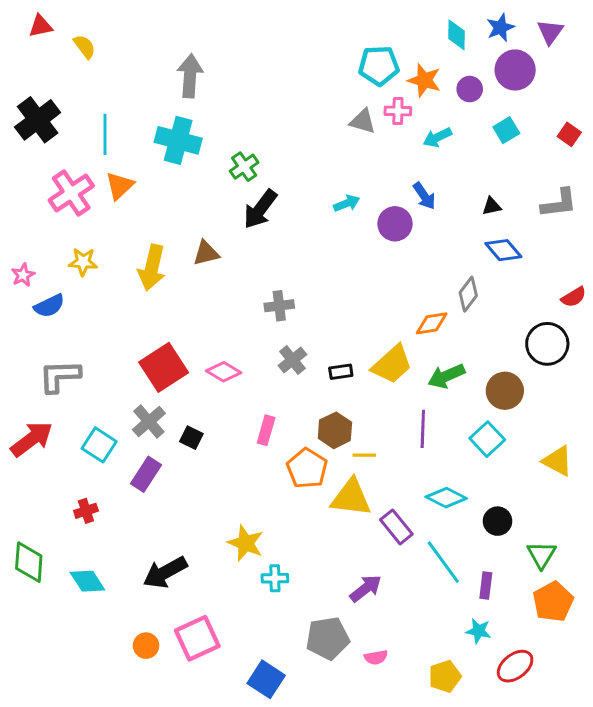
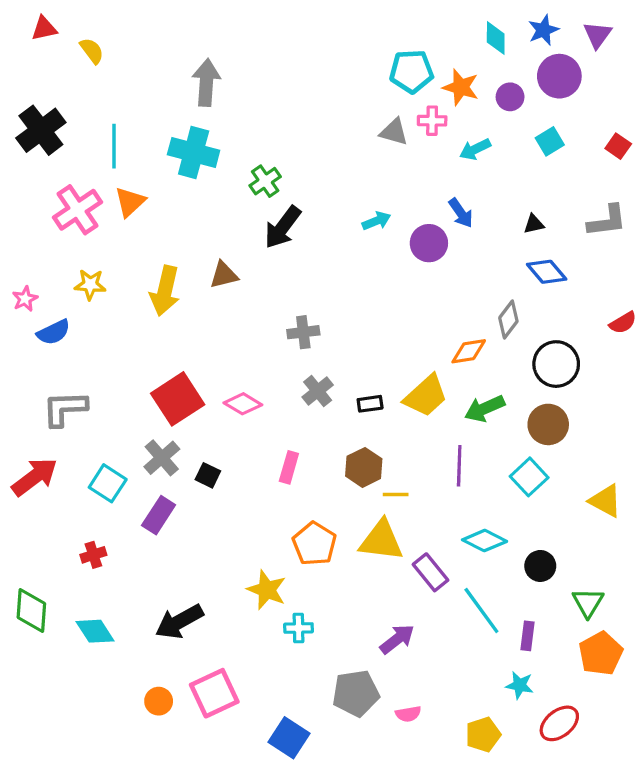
black circle: (547, 344) -> (556, 364), moved
orange pentagon: (307, 468) -> (314, 544), moved

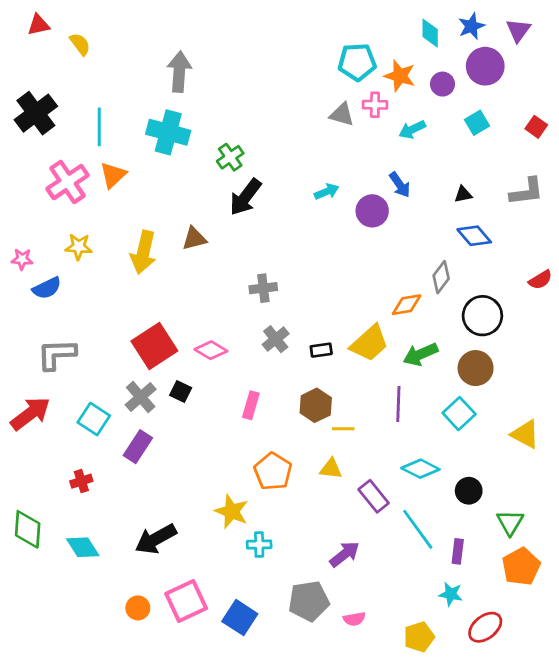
pink star: (25, 299) -> (22, 259), turned 30
black square: (208, 475) -> (181, 391), moved
yellow triangle: (381, 541) -> (331, 469), size x0.6
blue square: (289, 738) -> (240, 618), moved

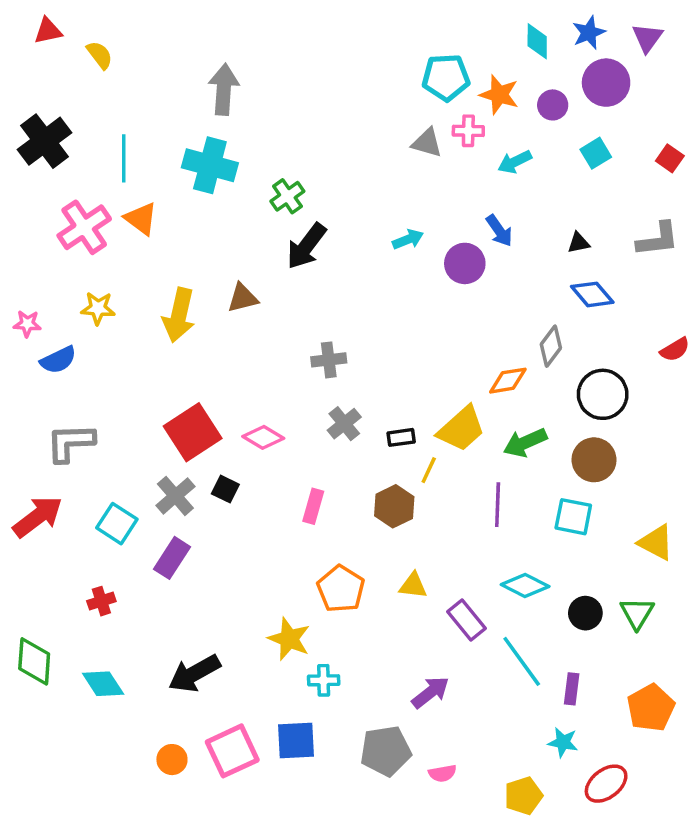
orange triangle: (113, 175) -> (141, 219), turned -40
cyan square: (459, 414) -> (573, 517), turned -36
yellow line: (343, 429) -> (429, 470), moved, turned -65
green triangle: (510, 522) -> (637, 613), moved
blue square: (240, 618) -> (296, 741), moved, turned -36

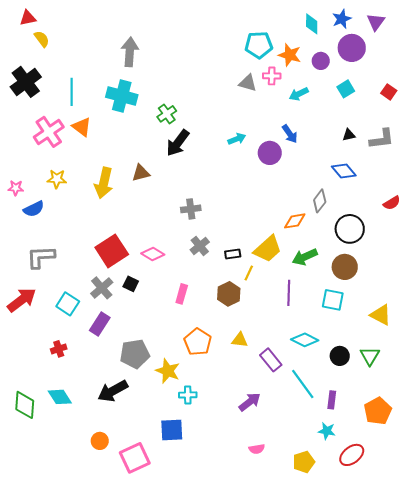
yellow semicircle: (100, 55) -> (42, 39), moved
black triangle: (579, 243) -> (349, 135), moved
green diamond: (34, 661) -> (25, 405), moved
pink square: (232, 751) -> (135, 458), moved
gray pentagon: (386, 751) -> (135, 354), moved

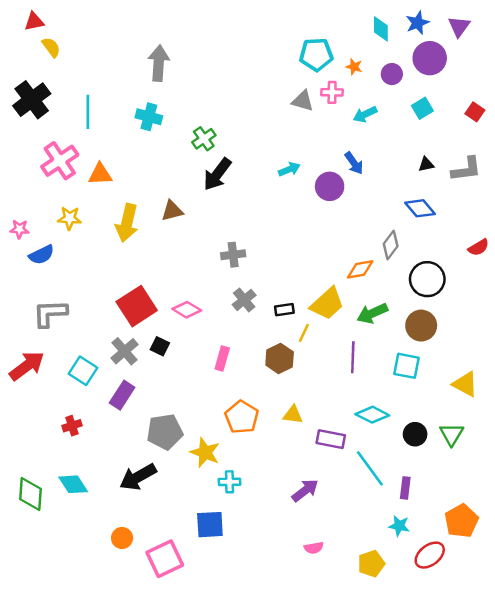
orange star: (290, 55) -> (354, 67), size x0.6
cyan cross: (122, 96) -> (149, 117), size x0.7
orange triangle: (82, 127) -> (100, 174), moved, turned -40
purple rectangle: (271, 360) -> (331, 439), turned -40
orange pentagon: (378, 411) -> (461, 521), moved

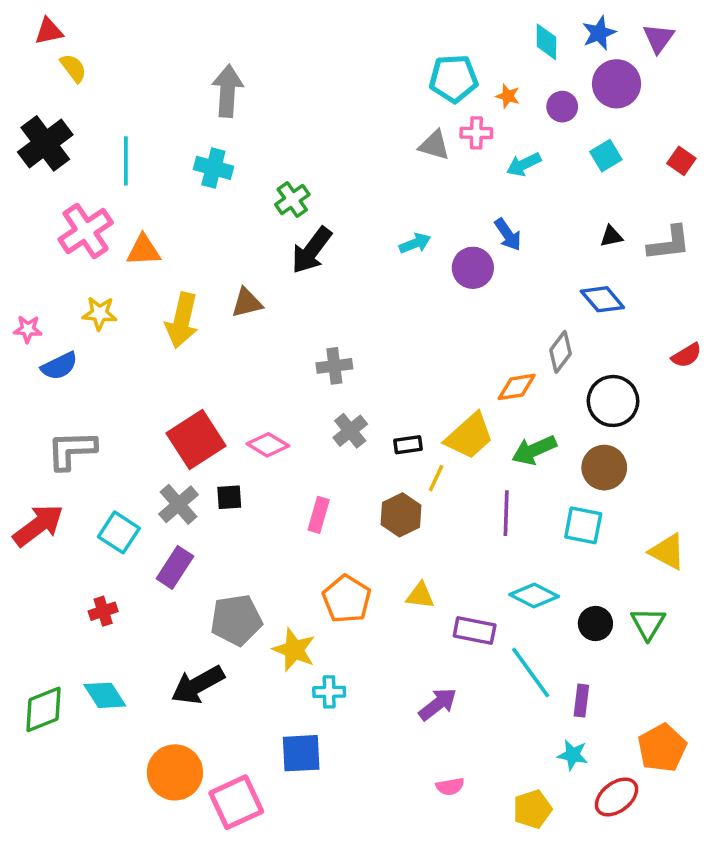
black square: (160, 346) -> (229, 497), turned -30
green diamond: (30, 494) -> (44, 709), turned 64
orange circle: (122, 538) -> (175, 772), size x1.8

